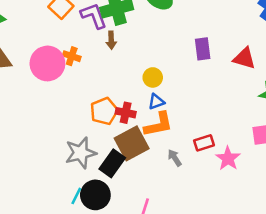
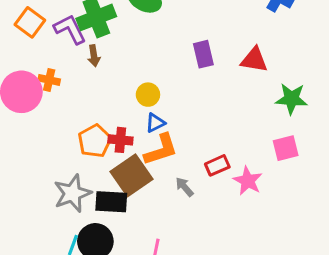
black rectangle: (112, 163) -> (111, 202), turned 64

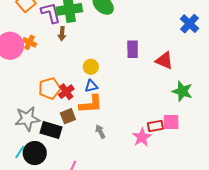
red cross: (120, 140) -> (66, 92), turned 35
red rectangle: (217, 165) -> (155, 126), moved
brown square: (132, 175) -> (68, 116), size x0.6

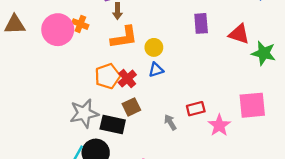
green star: (182, 91) -> (264, 53), moved
orange L-shape: (91, 104) -> (124, 37), moved
pink square: (171, 122) -> (252, 105), size x1.4
red rectangle: (155, 126) -> (196, 109), moved

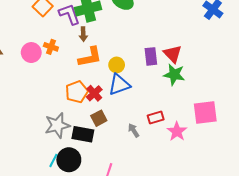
purple rectangle: (201, 23) -> (151, 56), moved
pink circle: (58, 30) -> (31, 53), size x0.7
red triangle: (239, 34) -> (173, 54), moved, turned 30
green star: (264, 53) -> (174, 75), moved
blue triangle: (156, 70) -> (119, 85), size x1.6

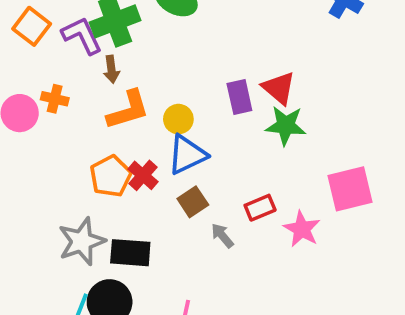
brown square: (99, 118) -> (193, 202), moved

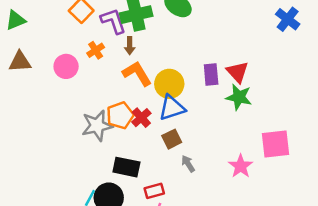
orange cross: (55, 99) -> (96, 50), moved, turned 36
orange L-shape: (128, 110) -> (137, 74), turned -112
yellow circle: (178, 119) -> (169, 84), size x1.5
red rectangle: (260, 208) -> (154, 191), moved
gray star: (82, 241) -> (97, 126), moved

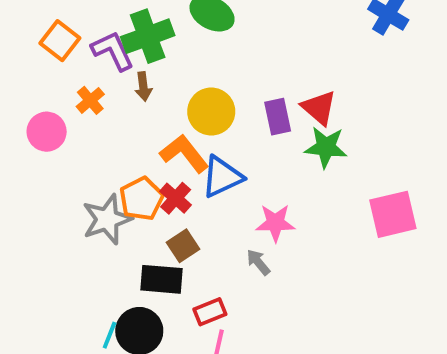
orange L-shape: (137, 74) -> (184, 154), moved
yellow circle: (169, 84) -> (211, 112), moved
brown square: (172, 139) -> (183, 246), moved
pink star: (241, 166) -> (275, 223), moved, turned -30

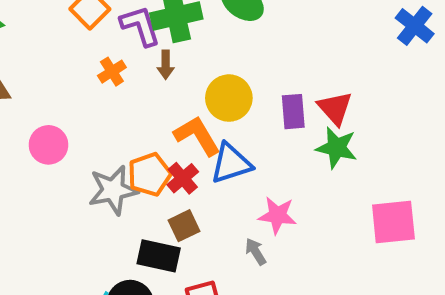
pink circle: (47, 132) -> (48, 145), moved

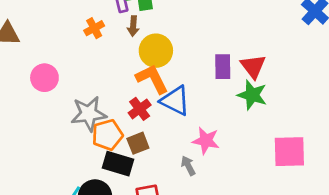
yellow circle: (229, 98) -> (156, 51), moved
blue triangle: (231, 163) -> (175, 101), turned 40
orange pentagon: (149, 174) -> (107, 135), moved

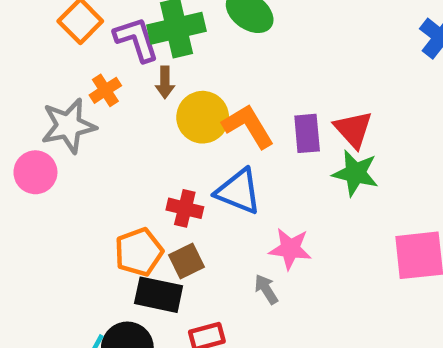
orange L-shape: (152, 79) -> (248, 126), moved
red cross: (140, 109) -> (185, 208), turned -35
gray star: (89, 114) -> (68, 126), moved

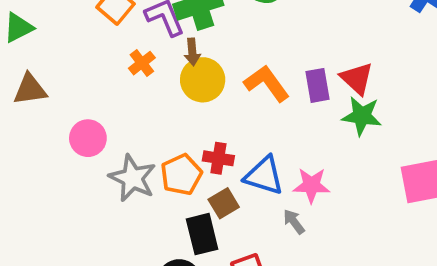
yellow circle: (203, 117) -> (203, 80), moved
gray star: (68, 126) -> (133, 178), moved, turned -30
blue triangle: (238, 191) -> (264, 176), moved
orange pentagon: (139, 252) -> (181, 175), moved
black rectangle: (159, 295) -> (202, 234), turned 69

